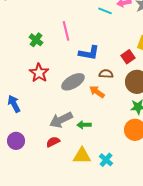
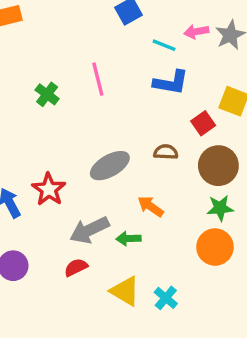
blue L-shape: (89, 53) -> (171, 82), moved
red star: (39, 73) -> (49, 189), moved
orange arrow: (97, 92) -> (151, 206), moved
yellow triangle: (82, 156) -> (125, 291), turned 30

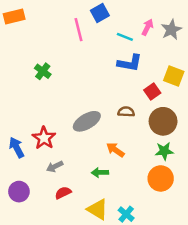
pink arrow: (196, 32) -> (148, 27), turned 126
pink line: (98, 79) -> (78, 30), moved
gray arrow: (89, 230) -> (55, 167), moved, size x0.6

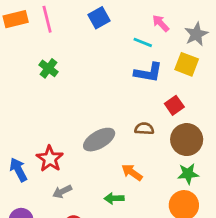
blue square: (100, 13) -> (99, 18), moved
pink arrow: (148, 27) -> (161, 23), moved, turned -70
pink line: (78, 30) -> (47, 19), moved
green cross: (43, 71) -> (48, 68), moved
yellow square: (174, 76) -> (187, 64), moved

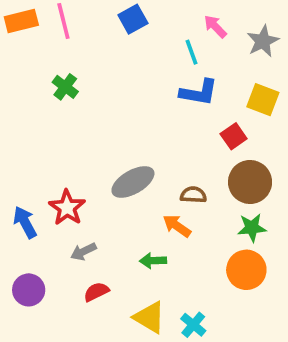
cyan line: (143, 42) -> (191, 52), turned 48
yellow square: (187, 64) -> (263, 100), moved
brown semicircle: (144, 129) -> (193, 195), moved

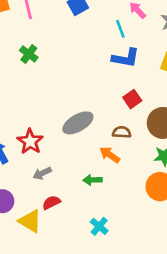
red square: (234, 136) -> (132, 99), moved
yellow triangle: (149, 317) -> (30, 221), moved
cyan cross: (193, 325) -> (99, 226), moved

